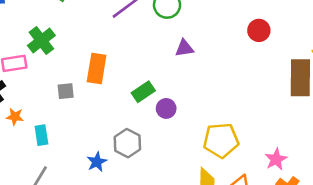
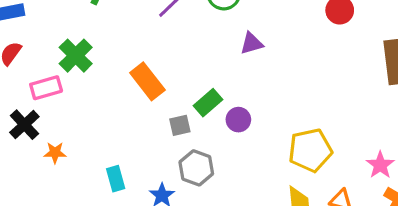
orange rectangle: (97, 69) -> (147, 81), turned -40
gray square: (66, 91) -> (180, 125), moved
cyan rectangle: (41, 135) -> (116, 179), moved

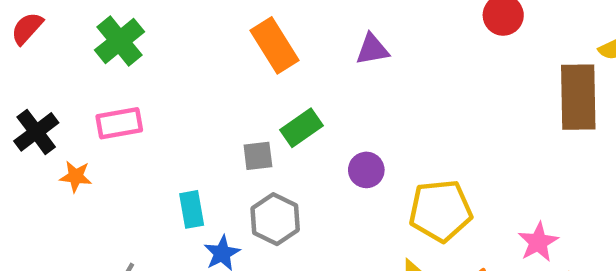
orange rectangle: (147, 81) -> (274, 45), moved
pink rectangle: (46, 88) -> (119, 123), moved
purple circle: (238, 120) -> (366, 170), moved
cyan rectangle: (116, 179) -> (192, 209), moved

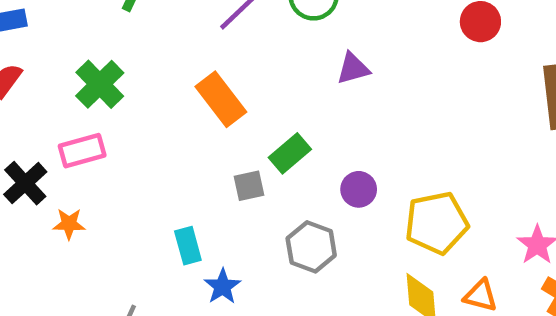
orange rectangle: (274, 45) -> (221, 99), moved
pink rectangle: (119, 123) -> (82, 151), moved
gray hexagon: (275, 219) -> (311, 247), moved

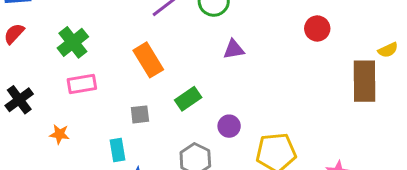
pink rectangle: (82, 151) -> (82, 84), moved
gray square: (249, 186) -> (140, 114), moved
orange star: (69, 224) -> (59, 134), moved

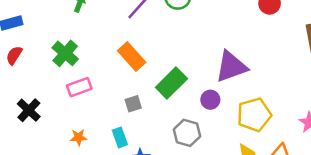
purple triangle: (234, 49) -> (231, 67), moved, size x1.8
green rectangle: (188, 99) -> (171, 83), size x1.4
orange star: (59, 134) -> (79, 137), moved

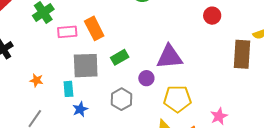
green rectangle: (171, 83) -> (120, 57), size x0.7
pink rectangle: (79, 87) -> (67, 32), moved
gray square: (133, 104) -> (86, 66), size x2.0

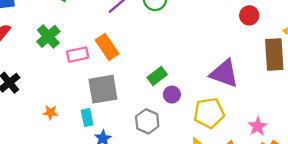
red circle: (212, 16) -> (249, 15), moved
green rectangle: (120, 57) -> (157, 76), moved
purple triangle: (169, 57) -> (224, 73), moved, turned 32

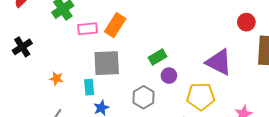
red circle: (249, 15) -> (246, 22), moved
orange rectangle: (107, 47) -> (115, 25), turned 60

